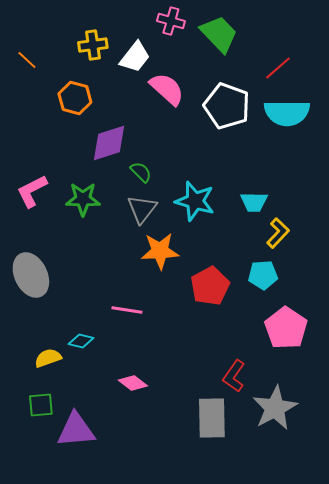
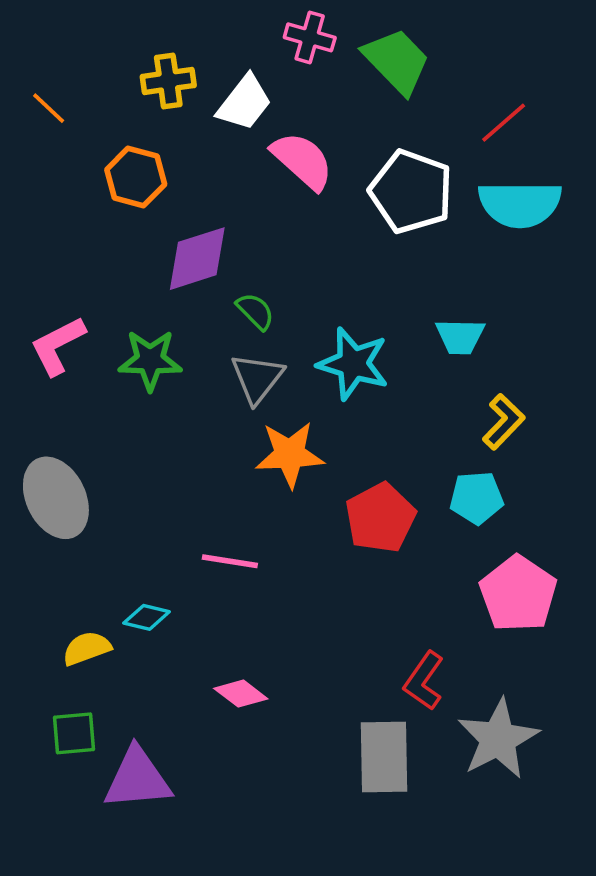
cyan trapezoid: (254, 202) -> (460, 336), moved

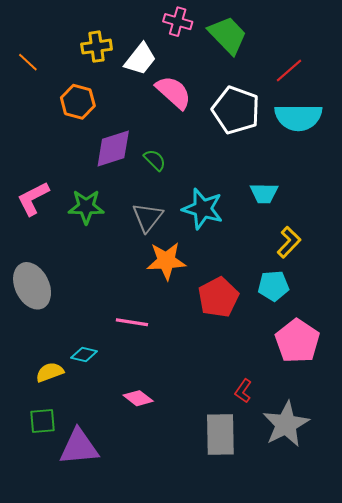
green semicircle: (255, 311) -> (155, 160), moved
red L-shape: (424, 681) -> (243, 391), size x0.7

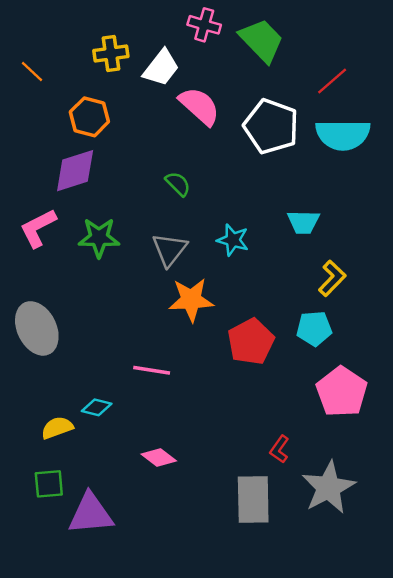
purple diamond: (113, 149) -> (75, 171), moved
cyan star: (203, 209) -> (233, 240), size x0.7

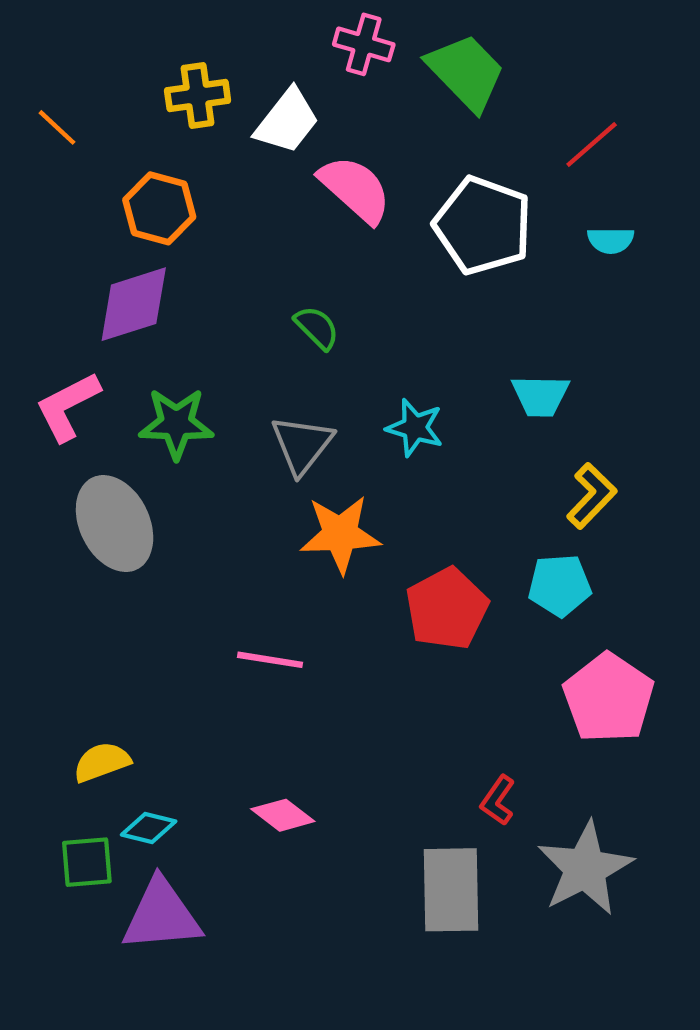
cyan semicircle: (343, 135) -> (611, 240), size x0.5
gray ellipse: (37, 328) -> (115, 524), moved
cyan diamond: (97, 407) -> (149, 828), moved

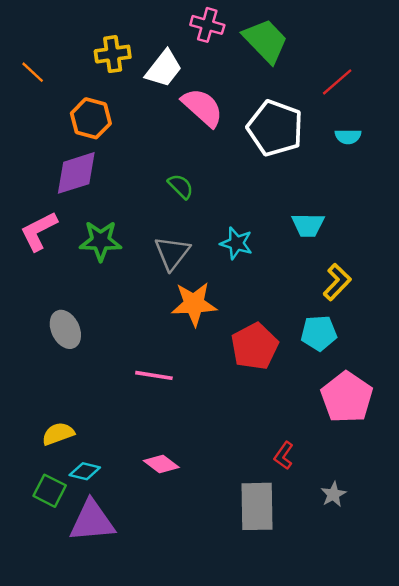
gray ellipse: (115, 524) -> (65, 329), moved, size x0.7
green square: (87, 862) -> (50, 491), turned 32
gray star: (585, 868) -> (333, 494), size x0.5

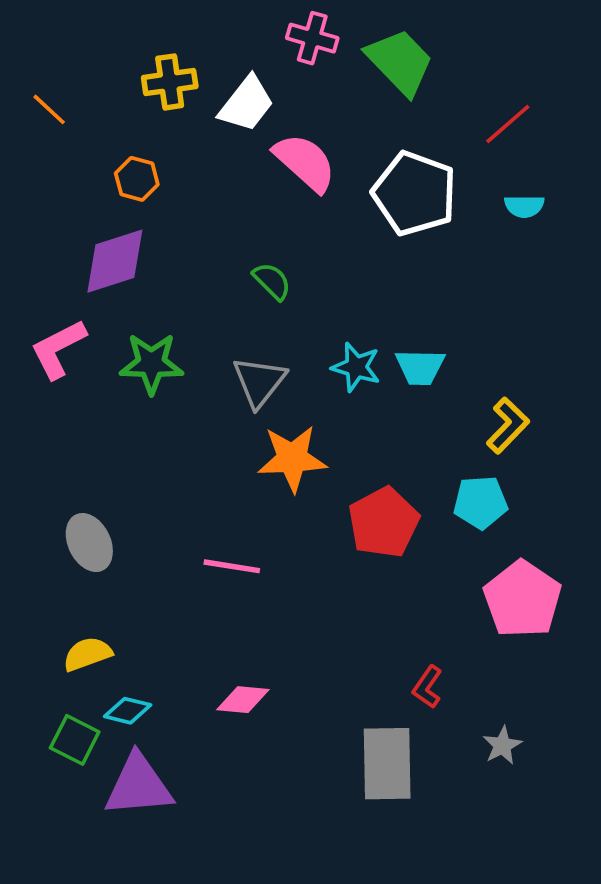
orange hexagon: (91, 118) -> (137, 179), size x0.7
cyan trapezoid: (308, 225) -> (420, 367), moved
gray ellipse: (65, 329) -> (89, 543), moved
pink diamond: (161, 464) -> (243, 700), turned -32

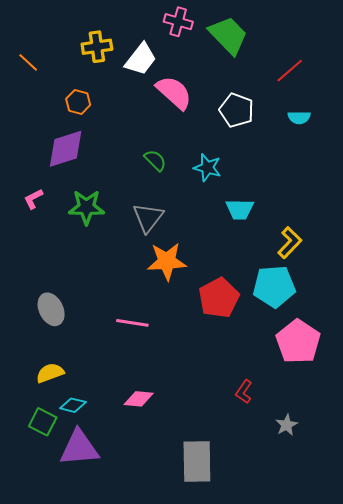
white pentagon: (415, 193) -> (237, 110), size x0.7
pink L-shape: (58, 349) -> (33, 199), size x0.6
cyan star: (356, 367) -> (207, 168), moved
cyan pentagon: (480, 502) -> (274, 286), size x1.4
gray rectangle: (387, 764) -> (197, 461), moved

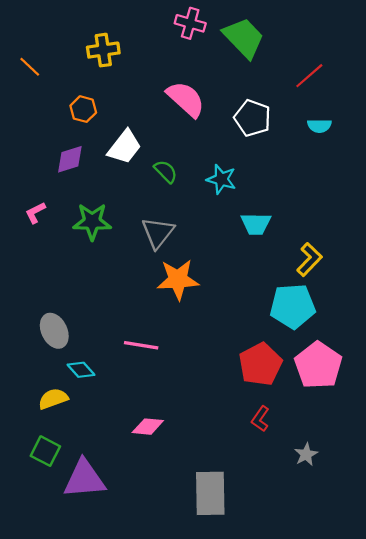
white trapezoid: (141, 59) -> (124, 147), moved
purple diamond: (66, 149) -> (70, 159), size x0.7
red pentagon: (219, 298) -> (260, 364), moved
cyan diamond: (73, 405) -> (81, 370), moved, turned 35

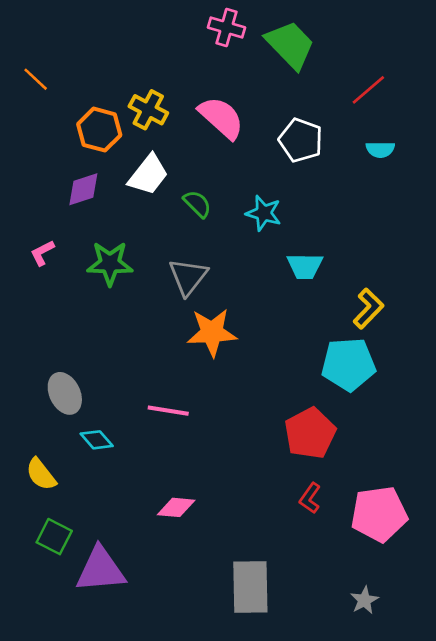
yellow cross: (103, 50) -> (148, 110), moved, turned 36
orange hexagon: (83, 109) -> (99, 130), size x1.4
pink pentagon: (318, 365) -> (379, 514), moved, turned 30
yellow semicircle: (53, 399) -> (41, 474), moved, turned -108
gray star: (306, 454) -> (364, 600), moved

